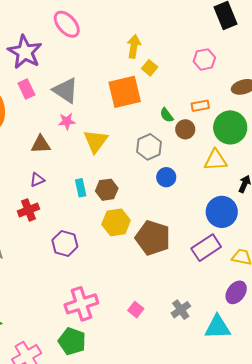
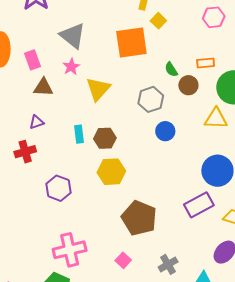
pink rectangle: (26, 89) -> (32, 60), moved
pink star: (67, 121) -> (71, 67), turned -30
brown pentagon: (153, 238) -> (139, 218), moved

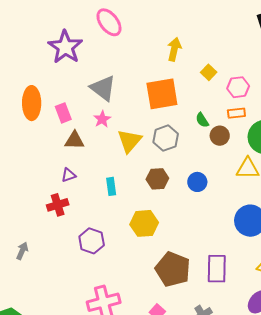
pink hexagon: (214, 17) -> (238, 87), moved
yellow square: (158, 21) -> (209, 72), moved
gray hexagon: (151, 99) -> (166, 138), moved
brown hexagon: (105, 138) -> (157, 179), moved
purple rectangle: (199, 205) -> (217, 269), moved, turned -60

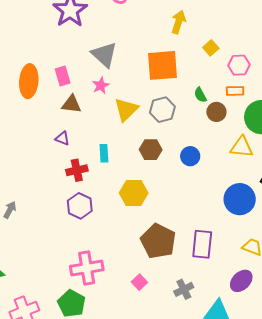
orange ellipse: (32, 103) -> (29, 81), moved
purple triangle: (68, 175) -> (62, 138), turned 35
red cross: (58, 205) -> (77, 170), moved

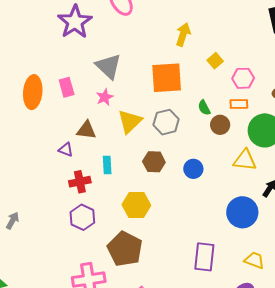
brown triangle: (71, 104) -> (86, 130), moved
brown pentagon: (158, 241) -> (125, 249), moved

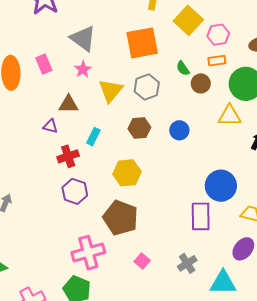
yellow square: (215, 61) -> (188, 20), size x1.8
cyan rectangle: (107, 165) -> (93, 137), turned 36
blue circle: (242, 212) -> (221, 186), moved

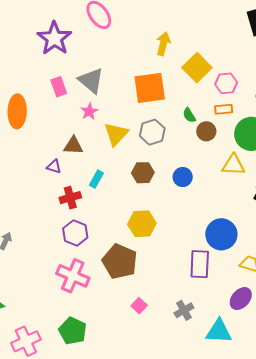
pink rectangle: (44, 64) -> (59, 87), moved
yellow hexagon: (127, 173) -> (142, 224), moved
pink cross: (88, 253) -> (73, 276), moved, turned 36

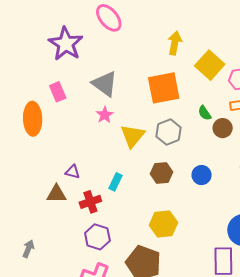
pink rectangle: (59, 87) -> (58, 92), moved
brown triangle: (73, 146) -> (56, 194), moved

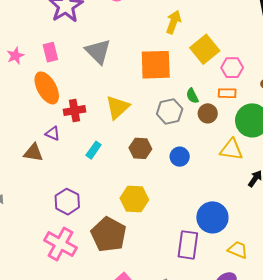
pink star: (105, 115) -> (15, 56), moved
orange ellipse: (33, 119) -> (47, 88), moved, turned -36
gray hexagon: (169, 132) -> (170, 111), moved
red cross: (90, 202) -> (75, 111), moved

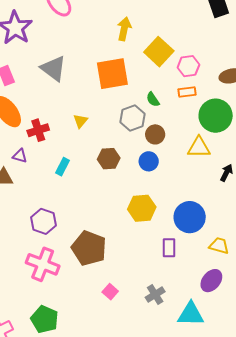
yellow triangle: (118, 107) -> (80, 121), size x0.6
brown circle: (208, 113) -> (155, 134), moved
yellow hexagon: (134, 199) -> (142, 208), moved
purple rectangle: (188, 245) -> (169, 248), size x0.7

